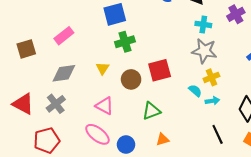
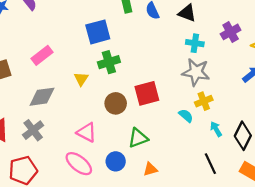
yellow triangle: (103, 68) -> (81, 79), moved
cyan arrow: (212, 101) -> (216, 129), moved, turned -112
blue circle: (126, 145) -> (116, 161), moved

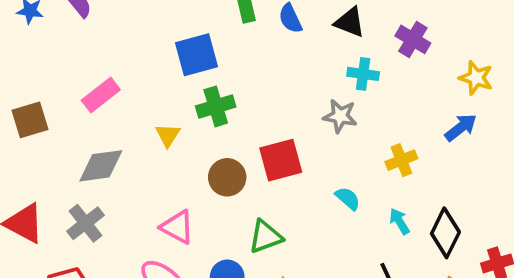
purple cross: (231, 32) -> (413, 39), moved, turned -30
gray star: (196, 72) -> (340, 116), moved, size x0.7
yellow cross: (204, 101) -> (401, 160), moved

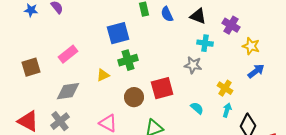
yellow star: (476, 78) -> (251, 46), moved
yellow triangle: (168, 135) -> (103, 75), turned 32
yellow cross: (401, 160) -> (225, 88), turned -35
cyan arrow: (399, 221) -> (227, 110), moved, turned 48

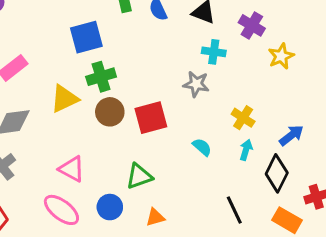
yellow star: (251, 46) -> (281, 56), turned 30
blue arrow: (256, 71) -> (291, 135), moved
yellow triangle: (103, 75) -> (64, 99), size x1.5
brown circle: (134, 97) -> (110, 112), moved

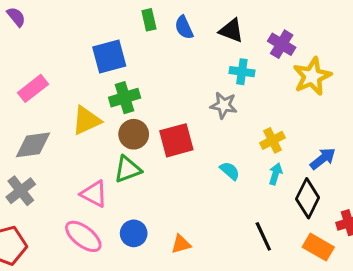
yellow star: (281, 56) -> (312, 76), size x1.4
yellow cross: (243, 118) -> (272, 140), turned 30
green triangle: (139, 176) -> (128, 169), moved

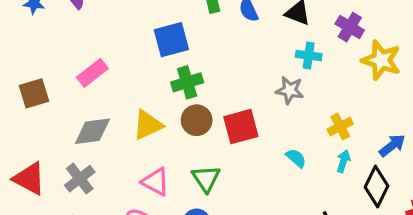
yellow star: (312, 76) -> (381, 60), turned -30
yellow triangle: (86, 121) -> (148, 125), moved
green triangle: (128, 169) -> (206, 179), moved, turned -44

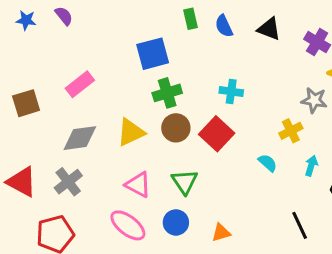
cyan cross: (309, 55) -> (231, 92), moved
gray star: (290, 90) -> (314, 100), moved
red square: (241, 127) -> (217, 134), turned -32
yellow cross: (340, 127) -> (291, 131), moved

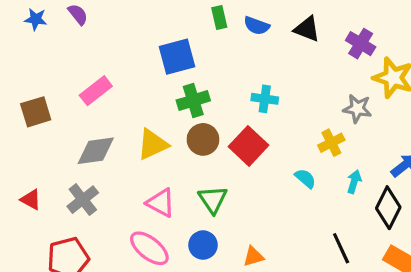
blue semicircle: (224, 26) -> (257, 26), turned -45
red triangle: (22, 182) -> (31, 200), size x0.6

